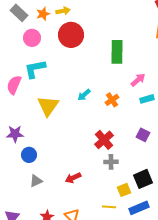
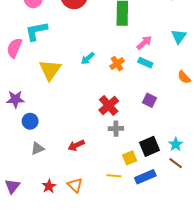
cyan rectangle: (147, 99) -> (145, 63), moved, turned 40

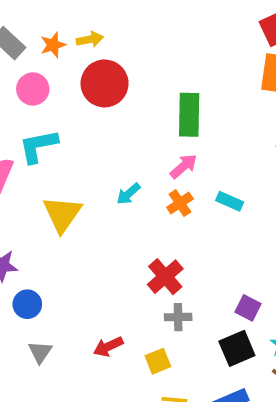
pink arrow: (144, 43) -> (184, 166), moved
purple square: (150, 100) -> (248, 308), moved
gray triangle: (37, 148) -> (40, 352), turned -32
yellow square: (130, 158) -> (158, 361), moved

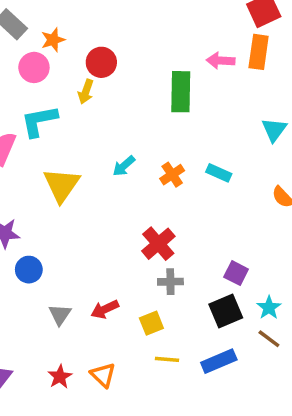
yellow arrow: (90, 39) -> (86, 92), moved, turned 120
orange star: (53, 45) -> (53, 40), moved
red circle: (105, 83) -> (101, 62), size x0.7
pink arrow: (184, 166) -> (221, 61), moved, turned -136
gray triangle: (40, 352) -> (60, 314), moved

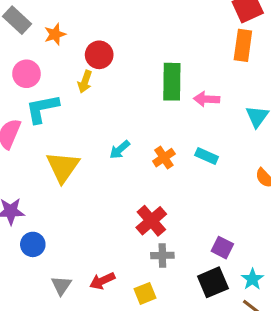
pink arrow: (221, 61) -> (207, 99), moved
pink circle: (34, 67) -> (26, 74), moved

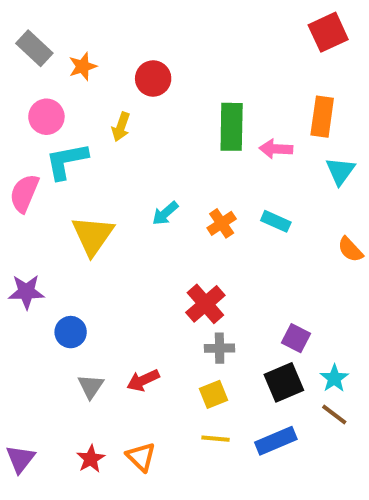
orange rectangle: (243, 45) -> (322, 117), moved
red circle: (99, 55) -> (153, 78), moved
blue circle: (33, 244) -> (71, 332), moved
yellow square: (145, 293) -> (213, 394), moved

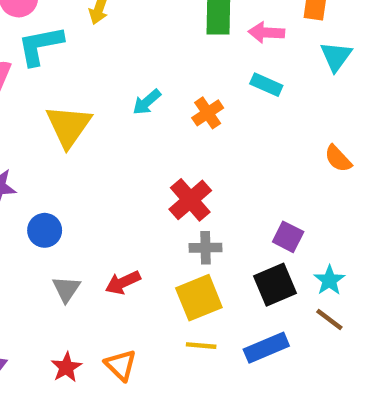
cyan rectangle: (276, 221) -> (266, 85), moved
orange semicircle: (350, 250) -> (338, 159), moved
yellow square: (213, 394) -> (199, 298), size x1.5

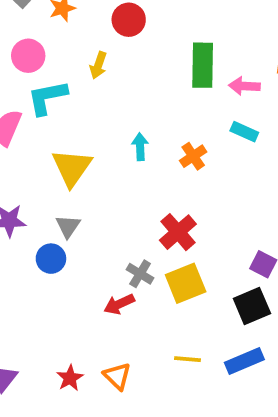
cyan arrow: (147, 102) -> (140, 147), turned 128
gray cross: (205, 248) -> (140, 274), moved, turned 32
gray triangle: (66, 289) -> (68, 226), moved
yellow square: (199, 298) -> (186, 283), moved

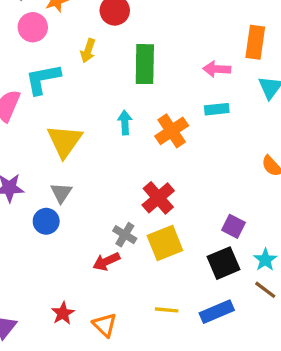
pink circle: (28, 56) -> (33, 27), moved
green rectangle: (203, 65) -> (145, 64), moved
cyan rectangle: (244, 132) -> (217, 109), turned -30
orange cross: (193, 156) -> (172, 131), size x1.4
red star: (70, 378) -> (63, 313), moved

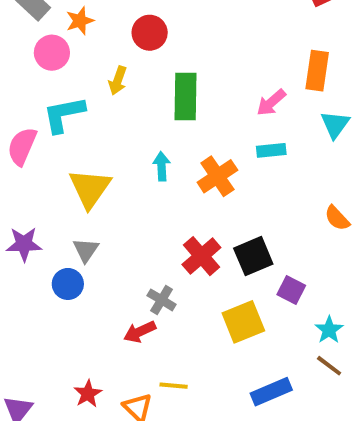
pink arrow: (217, 69) -> (271, 102), turned -44
yellow square: (165, 243) -> (243, 322), moved
black square: (223, 263) -> (253, 256), moved
yellow line: (167, 310) -> (174, 386), moved

